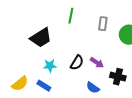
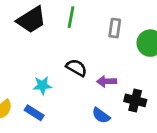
black trapezoid: (41, 38) -> (31, 20), moved
black semicircle: (77, 63) -> (76, 68), moved, turned -91
purple arrow: (97, 63) -> (107, 81), turned 144

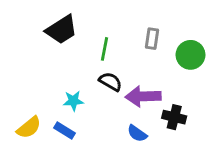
green line: (71, 17) -> (104, 49), moved
purple arrow: (107, 81) -> (143, 96), size x1.6

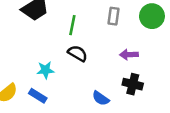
green circle: (190, 55) -> (152, 16), moved
purple arrow: (143, 96) -> (129, 55), moved, size x0.6

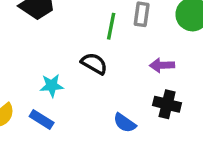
green line: (72, 25) -> (111, 26), moved

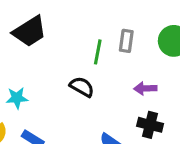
cyan star: (52, 86) -> (17, 98), moved

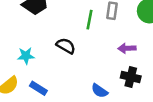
black semicircle: (82, 87) -> (66, 46), moved

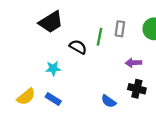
black semicircle: (66, 46) -> (78, 47), moved
cyan star: (26, 56) -> (53, 68), moved

